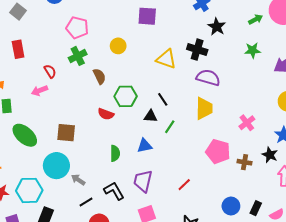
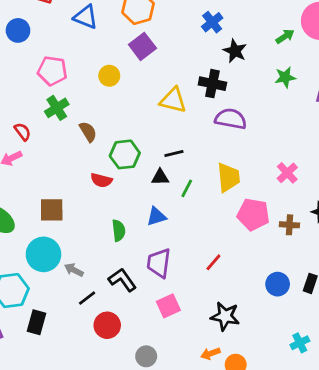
purple square: (147, 16) -> (142, 46), turned -36
yellow circle: (118, 46) -> (109, 76), moved
black line: (163, 99) -> (174, 153), turned -64
yellow trapezoid: (204, 108) -> (228, 177), moved

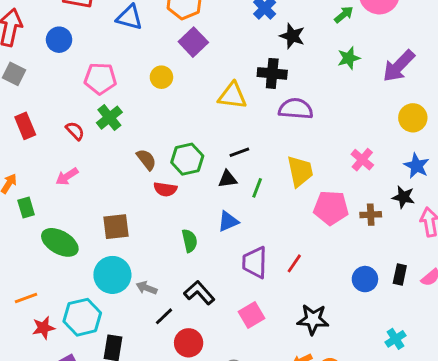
red semicircle: (23, 132) -> (75, 131), moved
brown semicircle: (88, 132) -> (146, 160), moved
purple trapezoid: (159, 263) -> (255, 262), moved

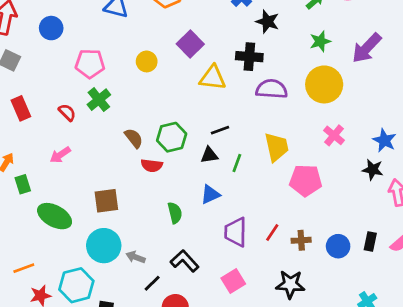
purple square: (193, 42) -> (190, 44), moved
yellow circle: (413, 118) -> (324, 84), moved, size x1.4
brown cross: (371, 215) -> (301, 240), moved

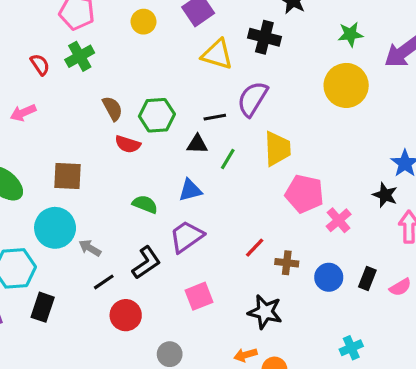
purple semicircle: (272, 89) -> (252, 99), moved, turned -72
pink cross: (334, 135) -> (339, 220), moved
green semicircle: (175, 213) -> (145, 204), turned -65
purple trapezoid: (236, 232) -> (186, 237), moved, turned 44
black L-shape: (185, 261) -> (146, 263), turned 88

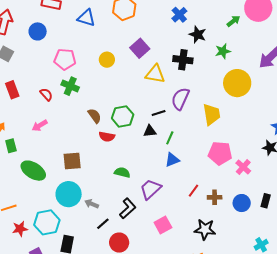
green star: (350, 34) -> (223, 51), moved
green cross: (80, 56) -> (70, 86), turned -30
yellow trapezoid: (277, 149) -> (212, 114), moved
blue triangle: (190, 190) -> (172, 160), moved

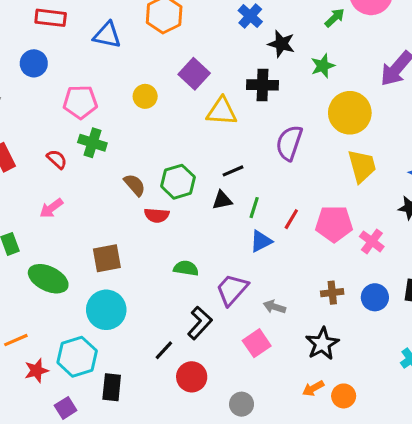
purple semicircle: (180, 99) -> (289, 143), moved
yellow trapezoid: (212, 114) -> (362, 166), moved
red line: (193, 191) -> (291, 219), moved
gray arrow: (92, 204) -> (274, 307), moved
black star: (205, 229) -> (322, 344), turned -30

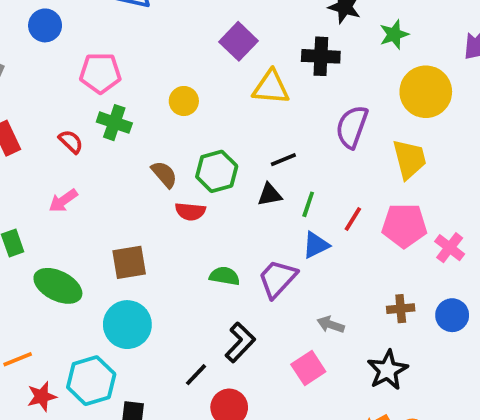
yellow circle: (145, 96) -> (184, 101), moved
yellow trapezoid: (362, 166) -> (409, 159), moved
purple trapezoid: (232, 290) -> (277, 279), moved

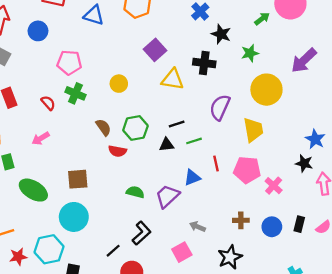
green line: (308, 204) -> (194, 141), moved, turned 49
red line: (353, 219) -> (216, 163), turned -49

